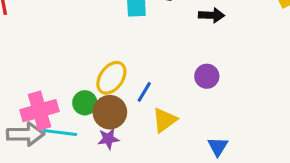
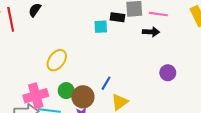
purple circle: (207, 76) -> (168, 73), moved
yellow ellipse: (111, 78) -> (57, 60), moved

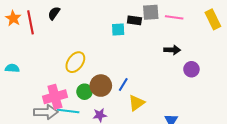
black arrow: (151, 32) -> (172, 50), moved
purple circle: (168, 73) -> (191, 69), moved
brown circle: (83, 97) -> (101, 86), moved

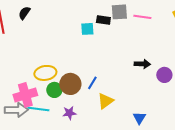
black arrow: (172, 50) -> (142, 64), moved
yellow ellipse: (75, 62) -> (45, 73), moved, turned 45
purple circle: (191, 69) -> (164, 75), moved

